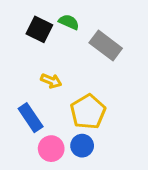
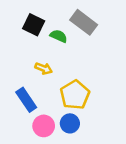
green semicircle: (69, 22) -> (59, 36), moved
gray rectangle: (106, 46) -> (84, 22), moved

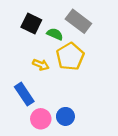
yellow pentagon: (75, 95) -> (70, 56), moved

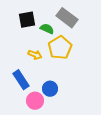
black square: (31, 24) -> (27, 20), turned -36
blue circle: (65, 116) -> (50, 89), moved

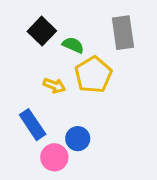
gray rectangle: (67, 18) -> (123, 33), moved, turned 45
black square: (27, 20) -> (42, 31), turned -36

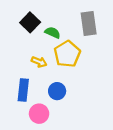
blue rectangle: (33, 125) -> (23, 90), turned 40
blue circle: (78, 139) -> (57, 91), moved

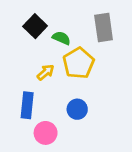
yellow arrow: (39, 62) -> (46, 72), turned -63
blue circle: (57, 91) -> (77, 109), moved

